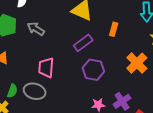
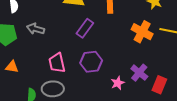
purple hexagon: (93, 70) -> (91, 62), moved

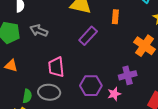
purple hexagon: (91, 62) -> (91, 86), moved
purple cross: (139, 73) -> (128, 75), moved, turned 30

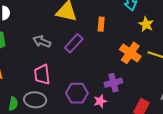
gray arrow: (39, 31) -> (42, 41), moved

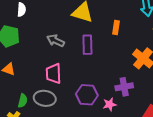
purple rectangle: (74, 43) -> (87, 45), turned -48

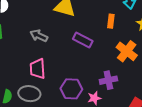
orange rectangle: (116, 28) -> (111, 21), moved
purple rectangle: (87, 45) -> (83, 40), moved, turned -60

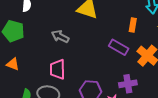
purple rectangle: (83, 40) -> (119, 47), moved

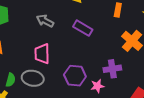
purple rectangle: (119, 47) -> (83, 28), moved

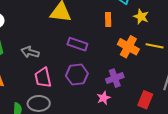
gray arrow: (45, 21) -> (30, 52), moved
purple hexagon: (75, 76) -> (77, 75), moved

